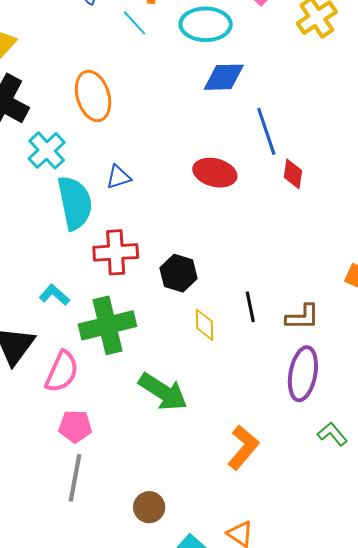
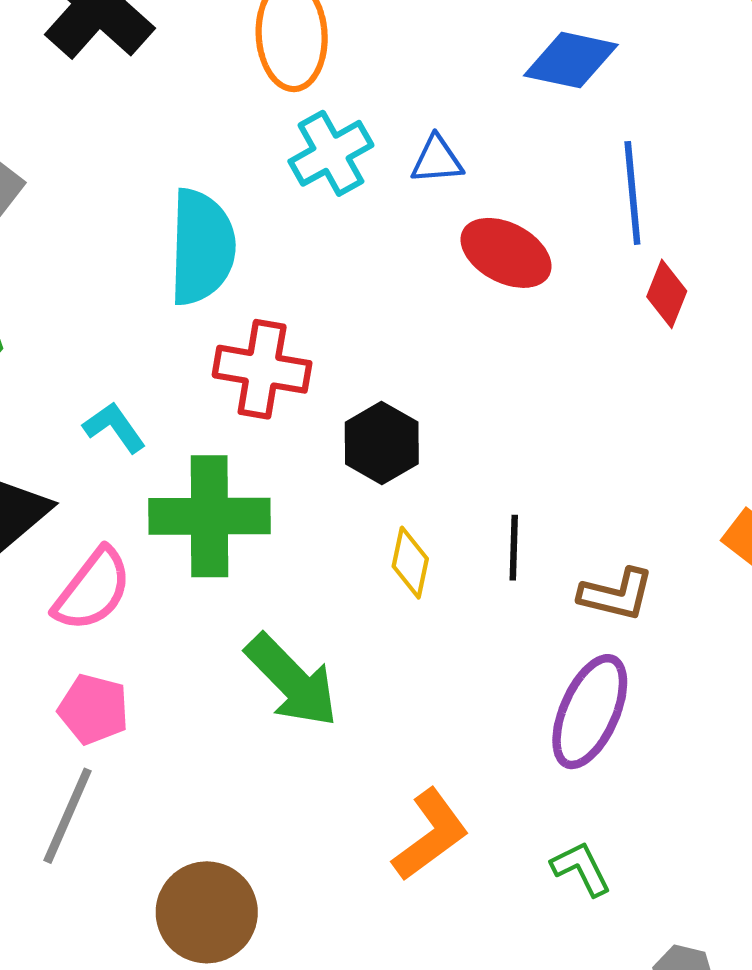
cyan cross: (47, 150) -> (331, 153), moved
blue triangle: (118, 177) -> (437, 160), moved
green L-shape: (332, 434) -> (581, 869), moved
brown circle: (149, 507) -> (207, 912), size x1.5

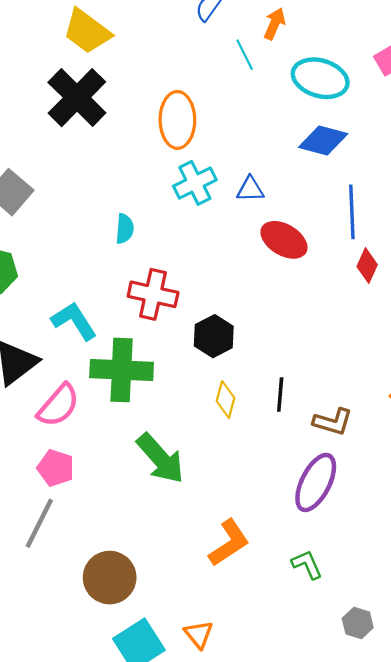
cyan semicircle: (202, 247) -> (125, 229), size x0.5
cyan L-shape: (114, 427) -> (74, 321), size x1.4

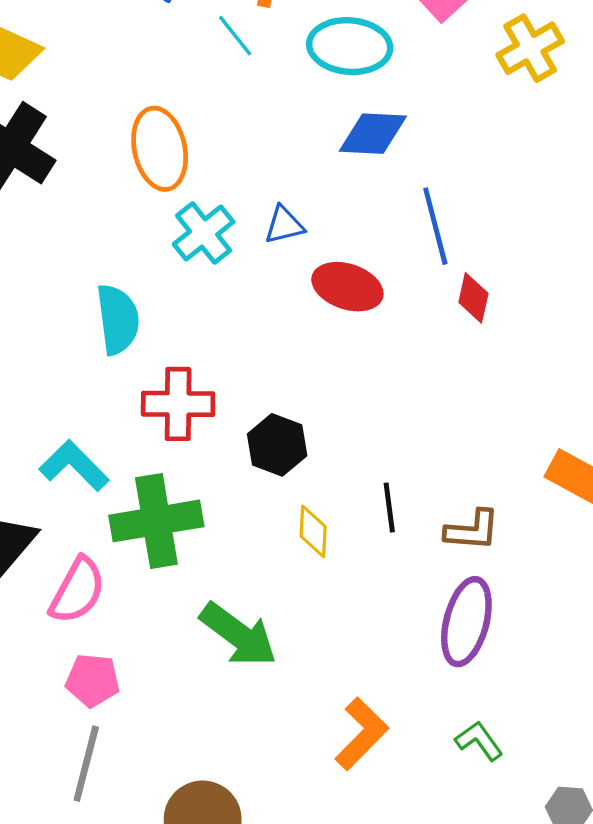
cyan semicircle: (125, 229) -> (118, 319), size x1.6

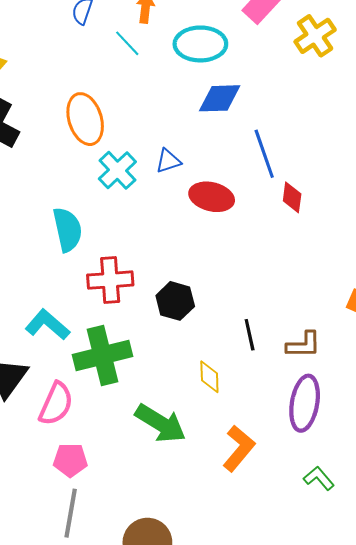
yellow diamond: (313, 531) -> (209, 377), moved
orange L-shape: (362, 734) -> (239, 448), moved

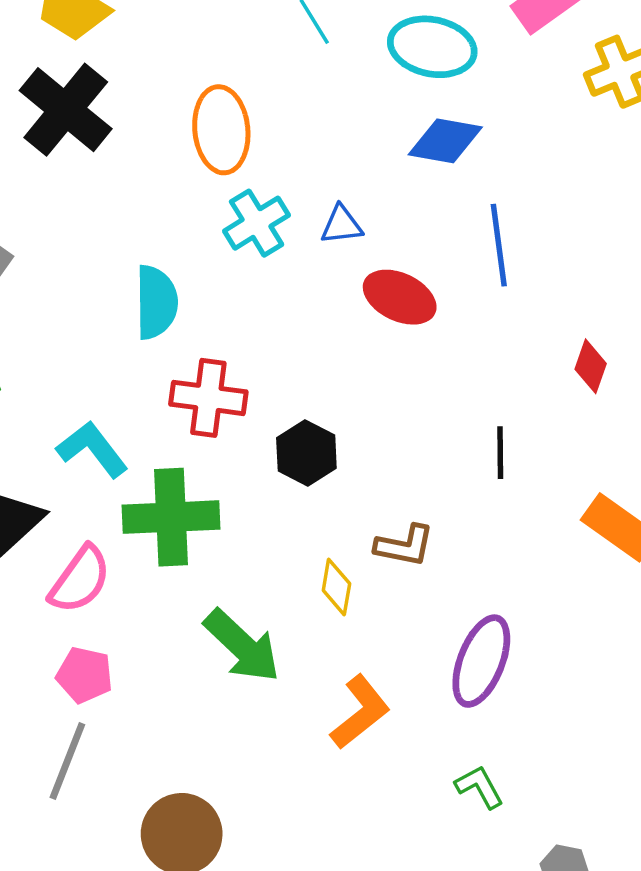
red diamond: (292, 197) -> (591, 366), moved
black line: (250, 335) -> (500, 453), moved
brown L-shape: (303, 345) -> (405, 546), moved

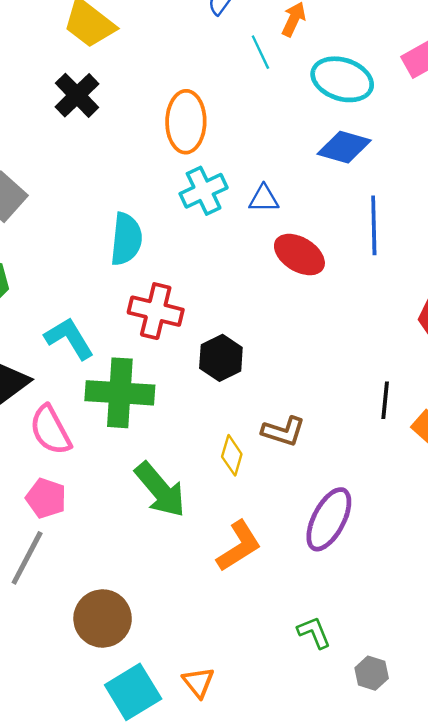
black cross: (66, 110) -> (77, 95), size x0.7
black line: (500, 453) -> (385, 400), moved
pink semicircle: (80, 580) -> (50, 430), turned 110
green L-shape: (479, 787) -> (314, 632), moved

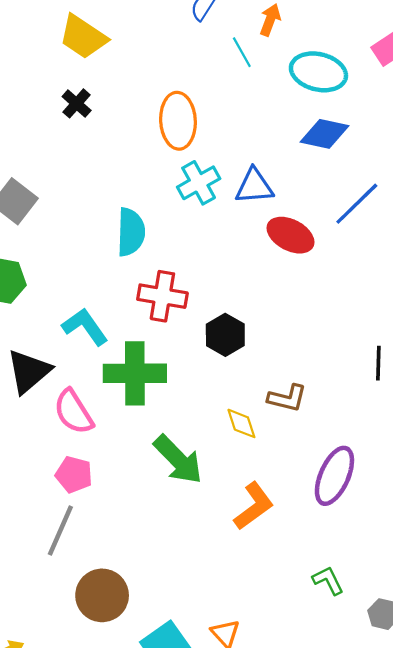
black cross: (77, 95) -> (77, 103), size x0.7
blue triangle: (264, 199) -> (254, 186), size x1.4
blue line: (374, 225) -> (357, 204), turned 51
yellow diamond: (232, 455) -> (241, 423), turned -30
brown circle: (103, 618) -> (102, 595), moved

